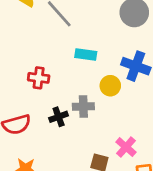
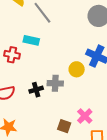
cyan rectangle: (86, 54) -> (31, 40), moved
red cross: (39, 78) -> (12, 55), moved

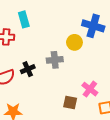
cyan rectangle: (31, 40) -> (24, 19), turned 70
black cross: (36, 90) -> (28, 69), moved

